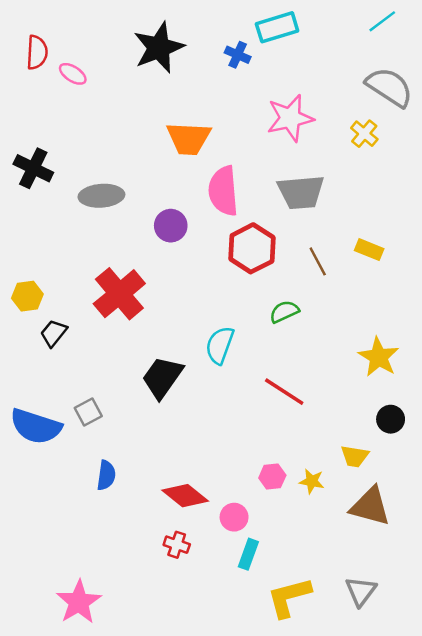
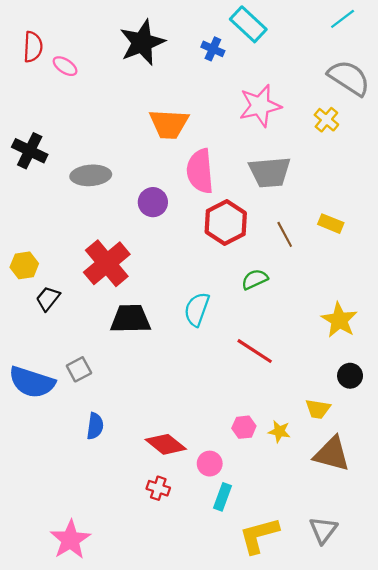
cyan rectangle: (277, 27) -> (248, 24), turned 60
black trapezoid: (162, 377) -> (130, 319), moved, turned 54

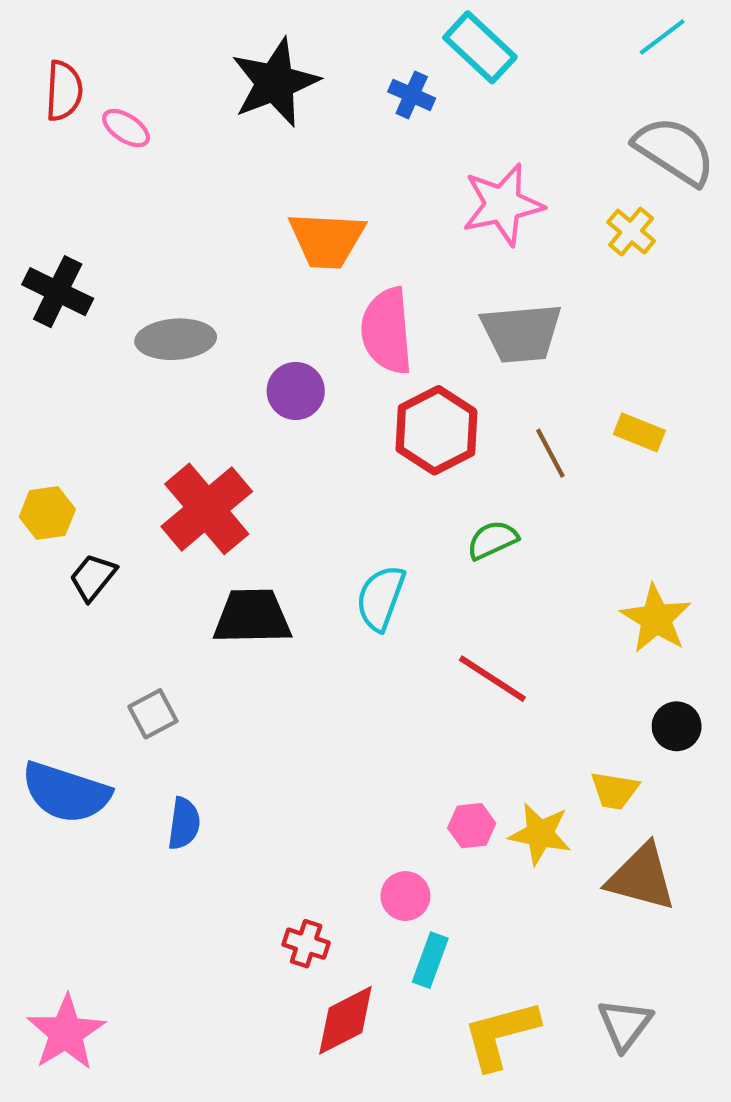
blue semicircle: (32, 382) -> (66, 793), moved
yellow star: (279, 431) -> (540, 834), size x1.4
red diamond: (166, 444) -> (345, 1020), moved, turned -66
pink star: (70, 540) -> (66, 1033), moved

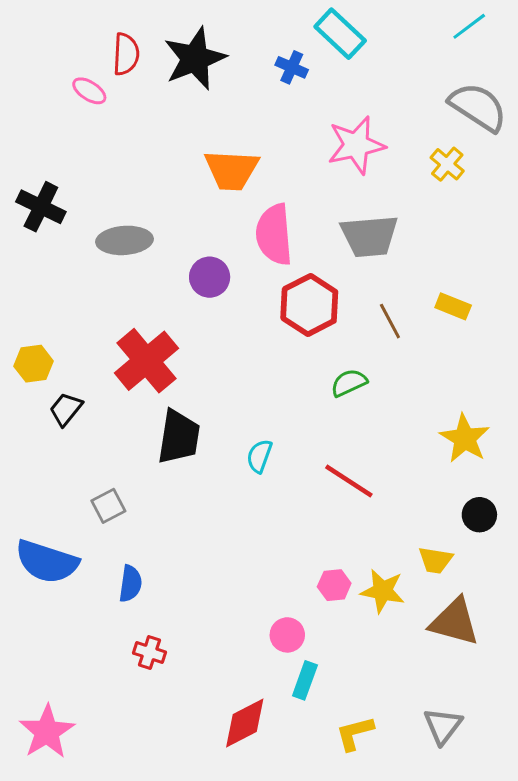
red semicircle: (64, 91) -> (126, 54), moved
cyan semicircle: (381, 598) -> (259, 456), moved, size x0.7
black trapezoid: (252, 617) -> (179, 437), turned 100
red cross: (306, 944) -> (149, 653), moved
yellow L-shape: (501, 1035) -> (355, 733), size x0.7

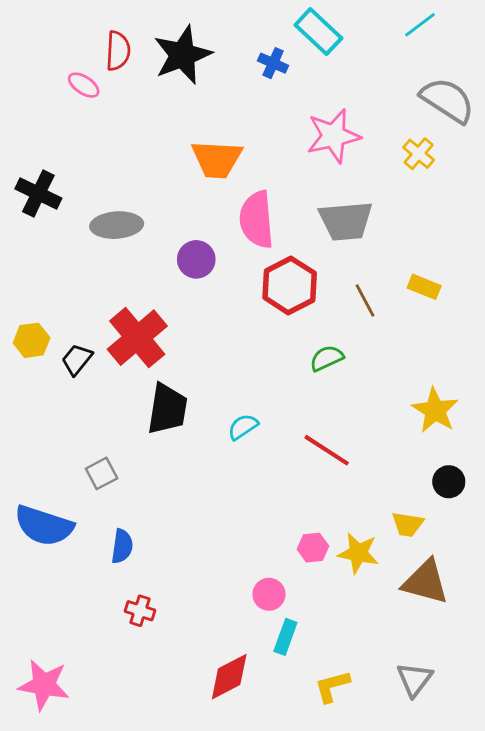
cyan line: (469, 26) -> (420, 25), moved
black trapezoid: (66, 409) -> (77, 360), moved
cyan semicircle: (259, 456) -> (243, 427), turned 36
pink star: (47, 732) -> (44, 685), turned -30

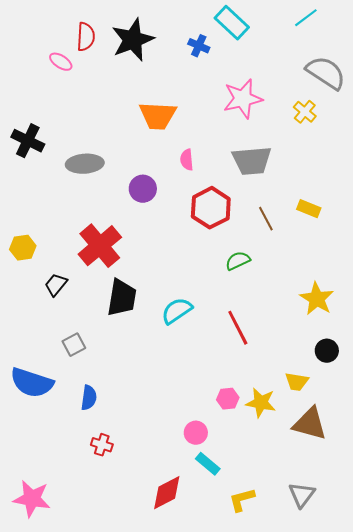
pink semicircle: (257, 220) -> (187, 160), size x0.5
black trapezoid: (77, 360) -> (56, 285), moved
cyan semicircle: (243, 427) -> (177, 311), size x1.4
red line: (327, 450) -> (238, 328), turned 30
cyan rectangle: (285, 637) -> (208, 464), turned -70

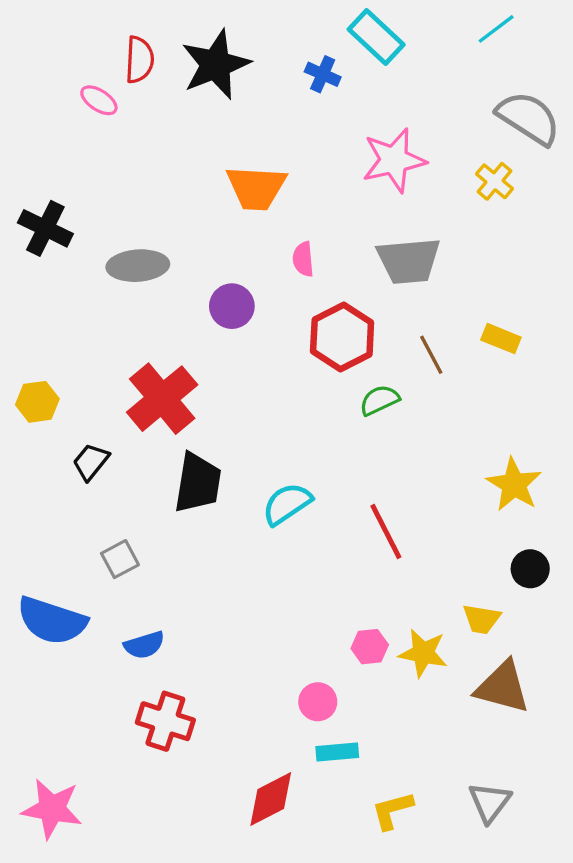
green semicircle: (238, 261) -> (379, 400), moved
blue semicircle: (89, 398) -> (144, 645), turned 65
red cross: (102, 445) -> (165, 721), size x1.6
cyan rectangle: (208, 464) -> (337, 752), turned -45

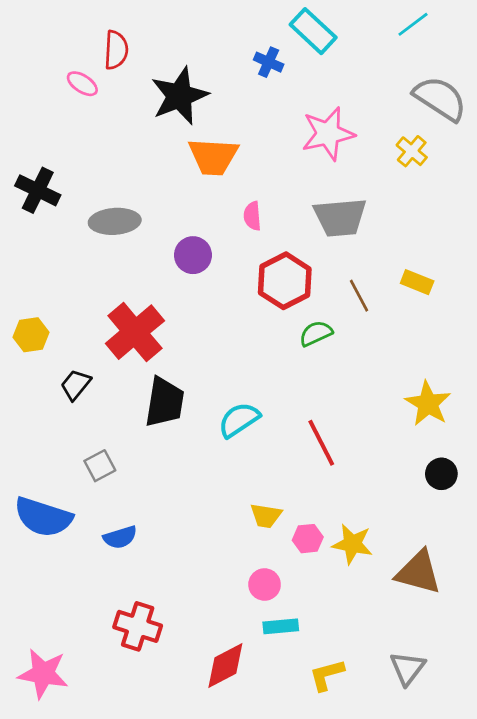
black star: (216, 65) -> (179, 96), moved
yellow trapezoid: (482, 619) -> (266, 516), moved
red cross: (165, 721) -> (138, 626), moved

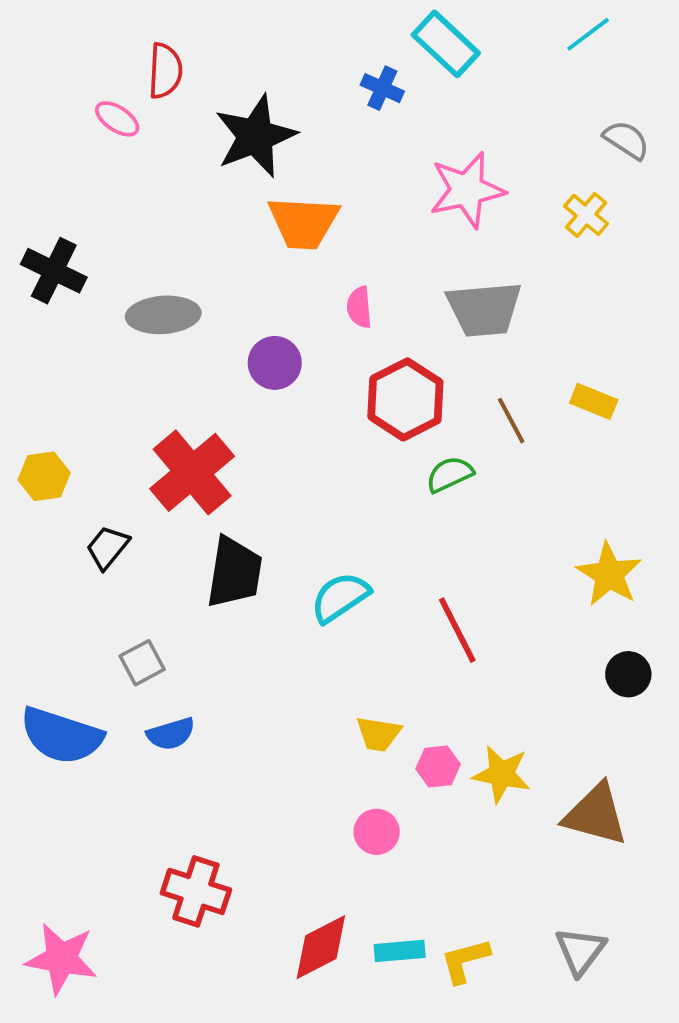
gray semicircle: (440, 99) -> (626, 140), size x0.6
blue semicircle: (120, 537) -> (171, 734), moved
cyan rectangle: (281, 626) -> (400, 951), moved

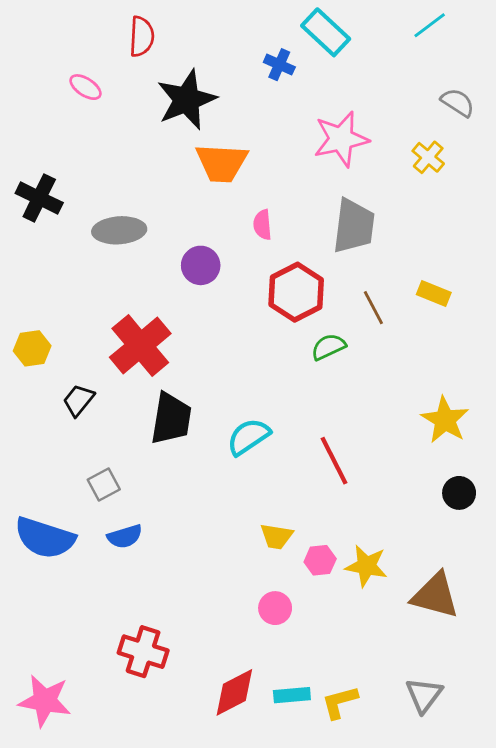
red semicircle: (165, 71) -> (142, 36), moved
gray trapezoid: (484, 309) -> (354, 226), turned -78

